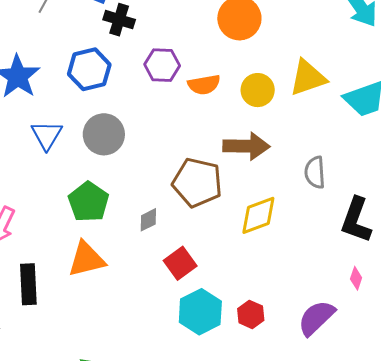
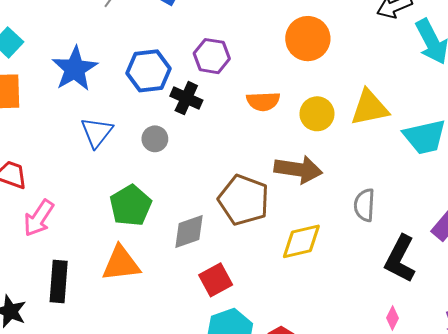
black cross: (119, 20) -> (186, 98), moved
purple hexagon: (162, 65) -> (212, 56), moved
gray circle: (104, 134) -> (155, 139), size x0.6
gray diamond: (148, 220) -> (189, 232), size x1.5

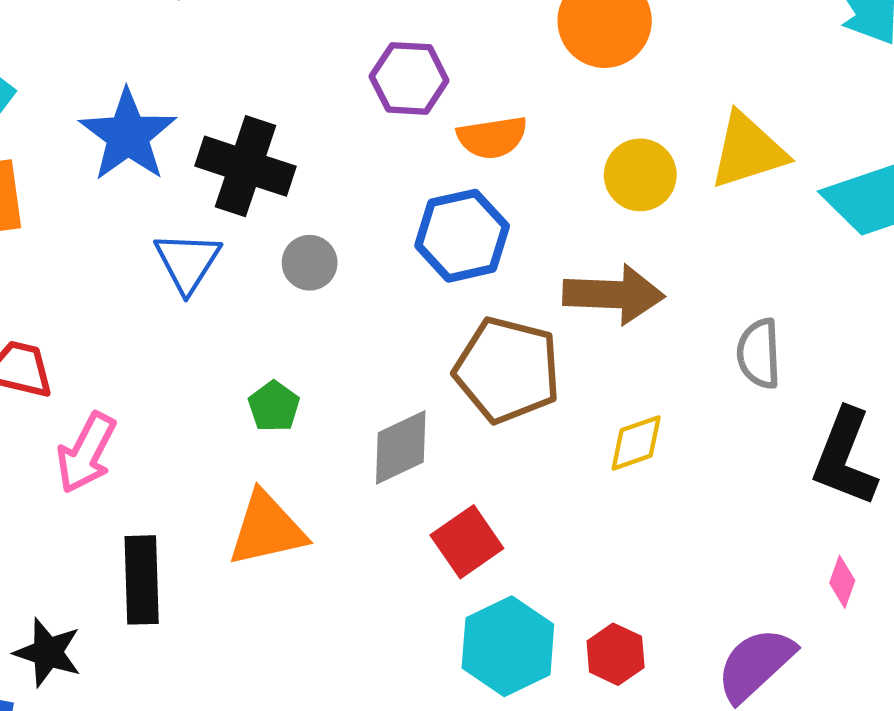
blue hexagon: (149, 71) -> (462, 236), moved
black cross: (186, 98) -> (246, 166), moved, size x1.4
orange semicircle: (263, 101) -> (492, 137), moved
green pentagon: (131, 206) -> (274, 406), size x0.6
yellow diamond: (301, 241) -> (636, 443), size x0.7

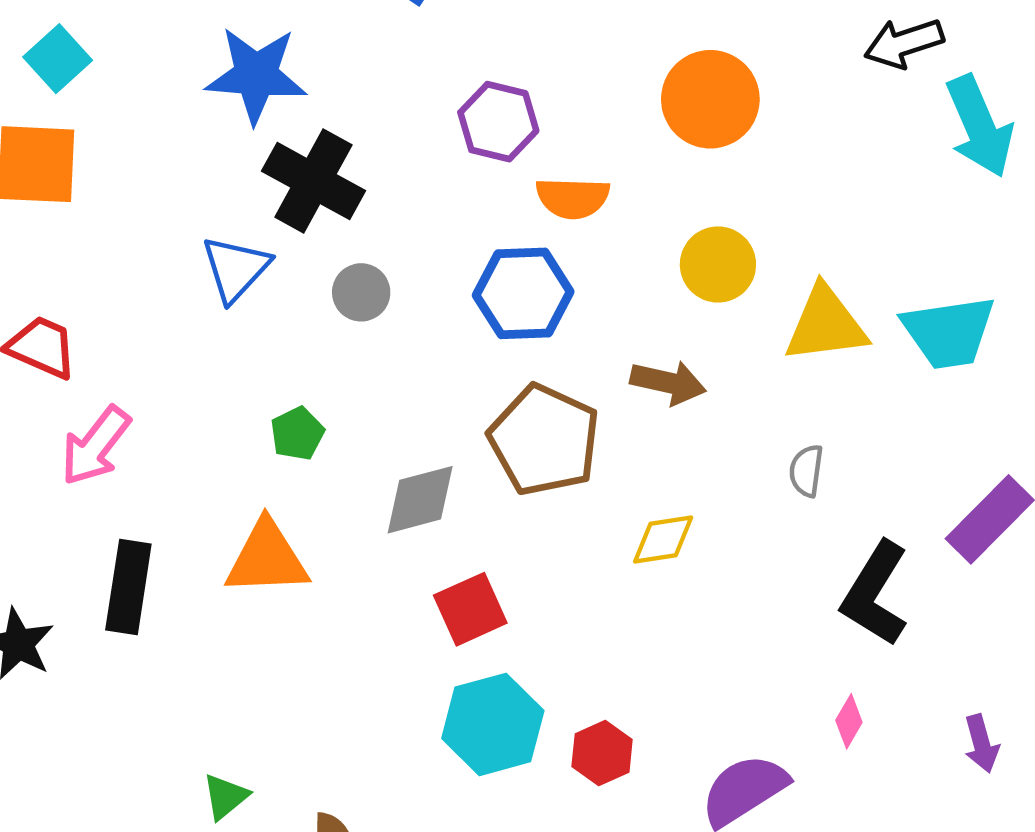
blue star: (128, 135) -> (256, 75), moved, turned 30
yellow triangle: (748, 151) -> (826, 324), moved
brown arrow: (614, 294) -> (668, 382), size x0.7
gray semicircle: (759, 354) -> (806, 471), size x0.7

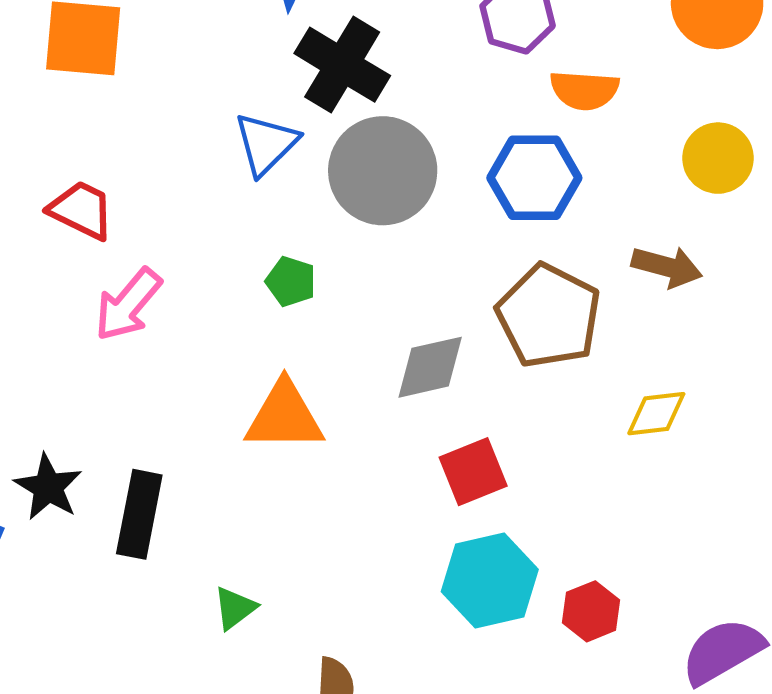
gray circle: (361, 292) -> (383, 171), size x2.0
green pentagon: (297, 434) -> (291, 281), moved, turned -30
black rectangle: (128, 587) -> (139, 514), moved
green triangle: (225, 797) -> (235, 608), moved

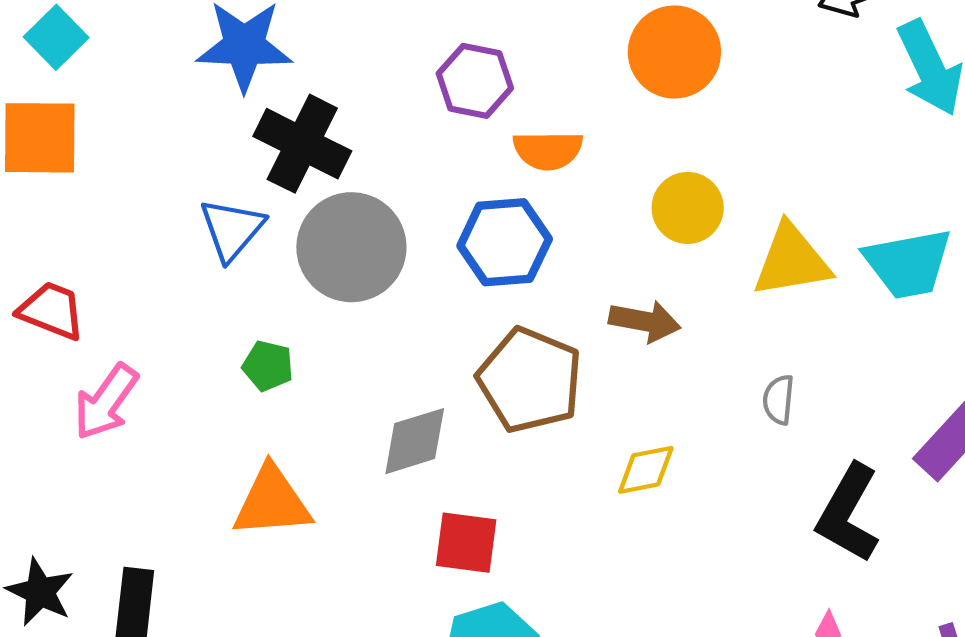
red square: (473, 472) -> (466, 543), turned 34

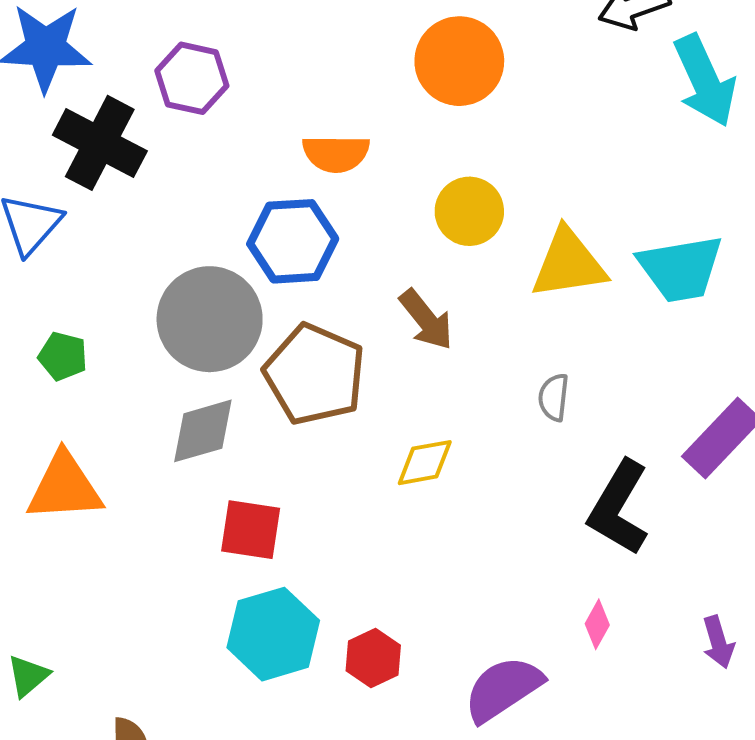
purple hexagon: (475, 81) -> (192, 78), moved
gray circle: (351, 247) -> (210, 319), moved
brown arrow: (645, 321) -> (426, 320), turned 40

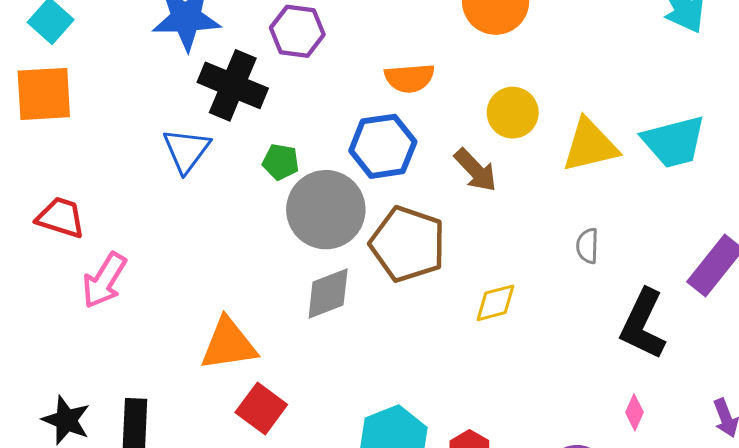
brown arrow: (426, 320) -> (476, 170), moved
green pentagon: (63, 356) -> (281, 162), moved
red square: (251, 530) -> (261, 409), moved, turned 33

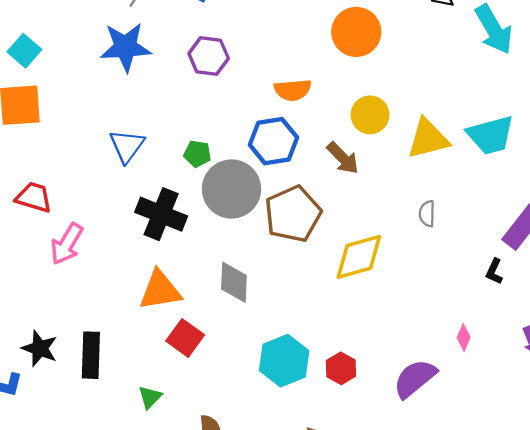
black cross: (233, 85) -> (161, 214), moved
brown pentagon: (408, 244) -> (293, 214), turned 30
gray diamond: (328, 293) -> (234, 282), moved, turned -66
yellow diamond: (495, 303) -> (359, 257), size x1.6
black L-shape: (643, 324) -> (494, 272), moved, size x0.5

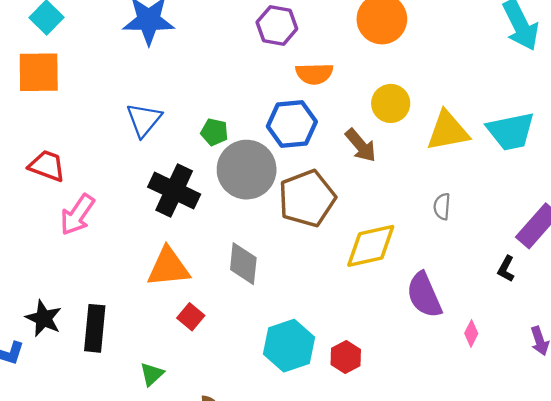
purple hexagon: (209, 56) -> (277, 25), moved
red square: (185, 338) -> (191, 317), size x0.7
purple semicircle: (415, 378) -> (424, 295), moved, turned -78

